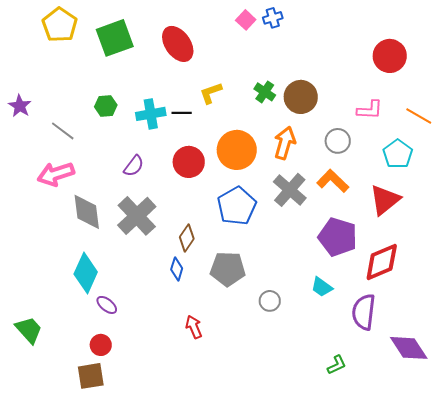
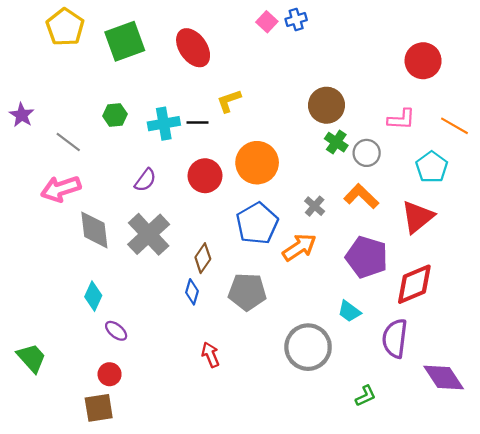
green cross: (265, 92) -> (336, 142), moved
orange arrow: (285, 143) -> (299, 247), moved, turned 40
gray cross: (290, 190) -> (315, 206), size x0.6
cyan diamond: (86, 273) -> (93, 296), size x0.7
gray circle: (270, 301) -> (308, 347), moved, size x2.0

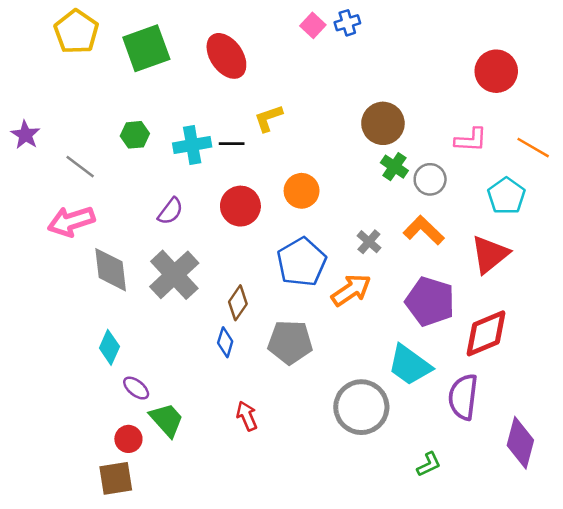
orange circle: (257, 163) -> (302, 191), size x0.7
cyan trapezoid: (349, 311) -> (410, 365), size x1.6
green trapezoid: (31, 358) -> (167, 420), moved
purple diamond: (444, 377) -> (520, 443), turned 48

